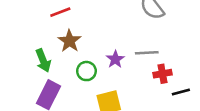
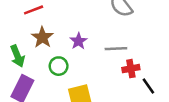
purple star: (115, 59) -> (79, 41), moved
black line: (181, 92) -> (148, 86), turned 70

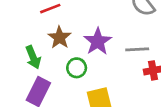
purple star: (79, 41) -> (98, 41), size x1.5

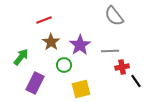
green arrow: (33, 57) -> (21, 57), moved, turned -120

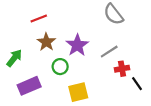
gray line: (110, 51) -> (109, 52), turned -30
purple rectangle: (35, 83) -> (29, 86), turned 40

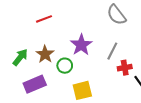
brown star: (46, 42) -> (45, 54), moved
gray line: (109, 52) -> (112, 51), turned -30

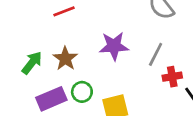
purple star: (81, 45) -> (114, 46), turned 30
green circle: (65, 66) -> (82, 92), moved

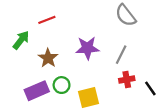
green arrow: (32, 63) -> (21, 40), moved
red cross: (172, 77) -> (127, 79), moved

